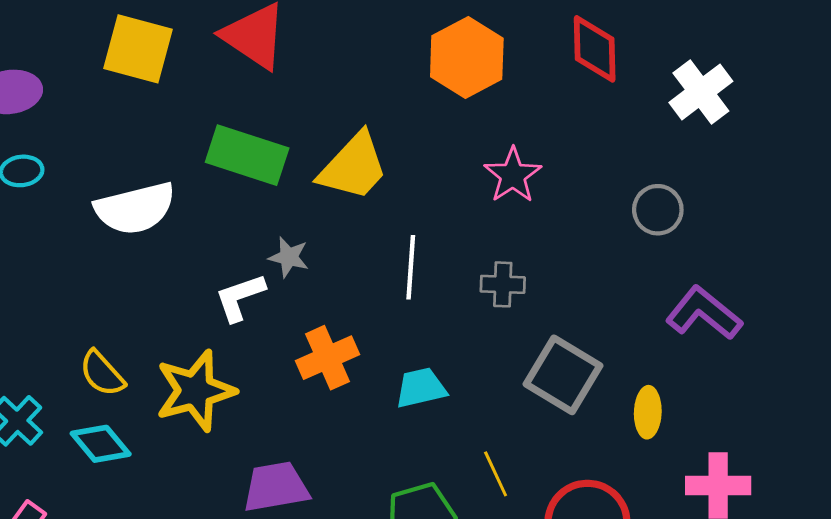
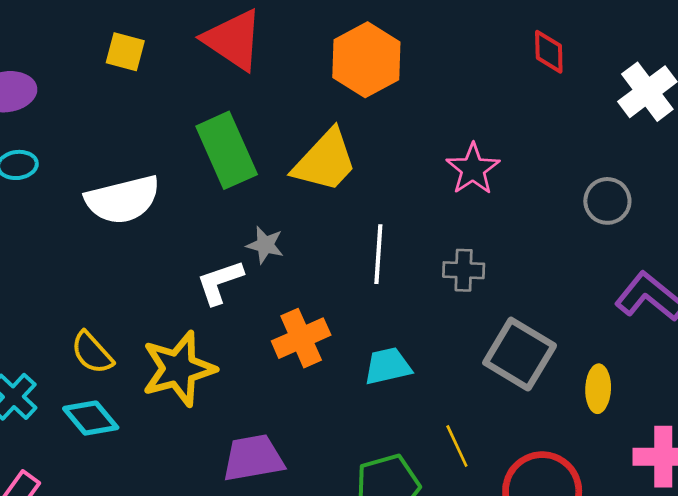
yellow square: (138, 49) -> (125, 52), size x0.6
red diamond: (595, 49) -> (549, 52), size x0.7
orange hexagon: (467, 57) -> (366, 60), moved
green rectangle: (247, 155) -> (227, 150), turned 48

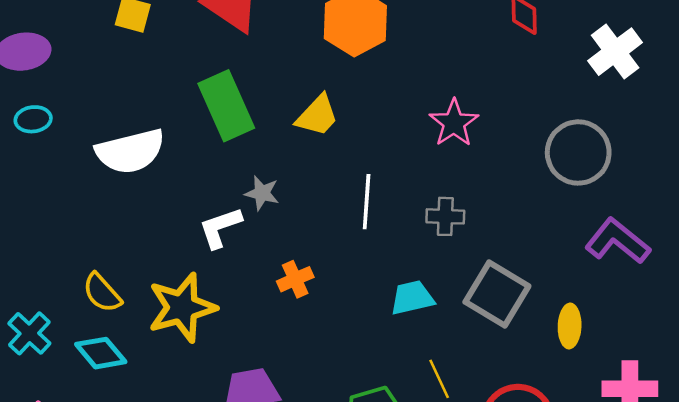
yellow trapezoid: (325, 161) -> (317, 116), size x0.7
gray circle: (607, 201) -> (578, 152), size x1.5
orange cross: (301, 338) -> (295, 279), size x0.7
cyan trapezoid: (388, 366) -> (412, 298), moved

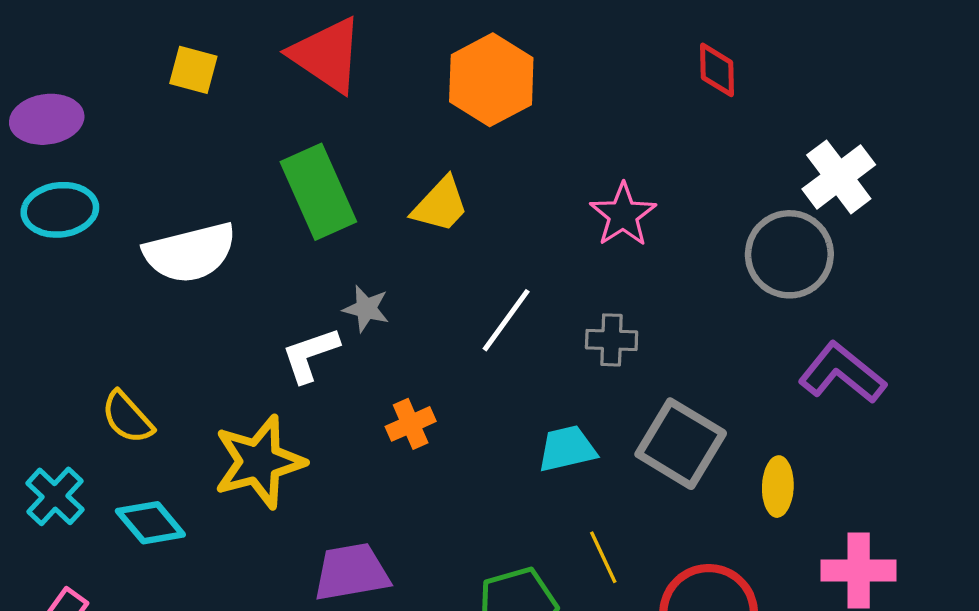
white cross: (615, 52) -> (839, 177), moved
cyan ellipse: (33, 119) -> (60, 210), size x1.5
white line: (367, 202) -> (506, 320), turned 32
yellow semicircle: (102, 293) -> (127, 417), moved

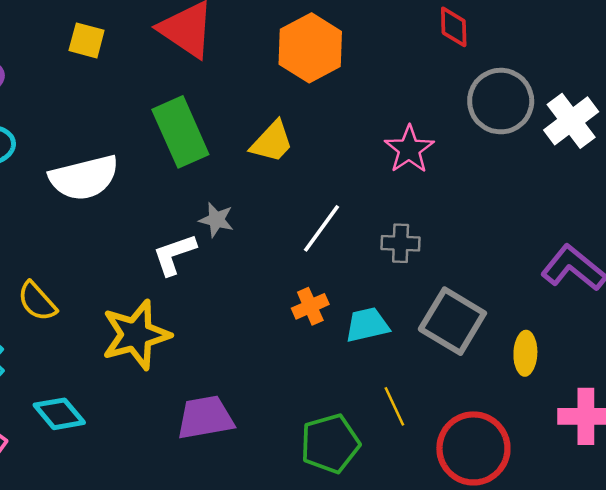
red diamond: (717, 70) -> (454, 27), moved
gray circle: (789, 254) -> (501, 101), moved
orange cross: (411, 424) -> (310, 306), moved
cyan diamond: (150, 523) -> (59, 414), moved

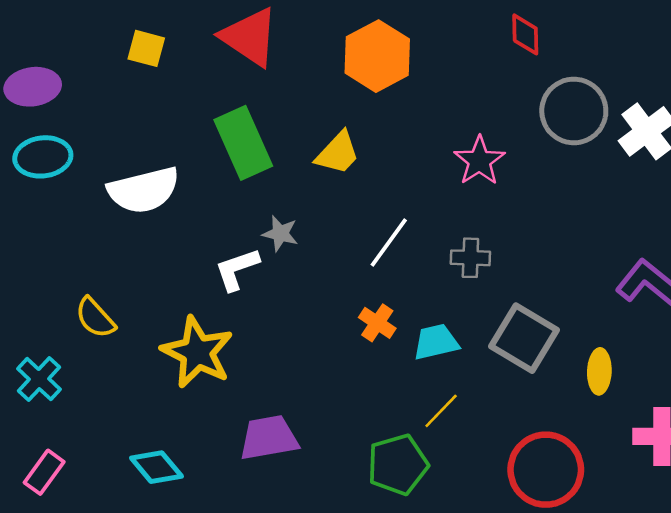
orange cross: (310, 306) -> (377, 323), turned -32
yellow star: (136, 335) -> (197, 352), turned -30
yellow line: (394, 406) -> (441, 411), moved, turned 69
cyan diamond: (59, 414) -> (156, 467), moved

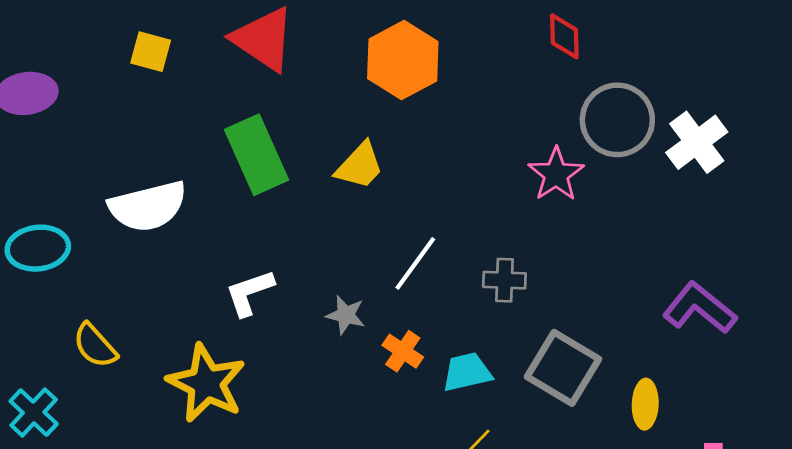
cyan ellipse: (43, 157) -> (38, 248), moved
pink star: (479, 161) -> (556, 174), moved
gray star: (280, 234) -> (346, 315), moved

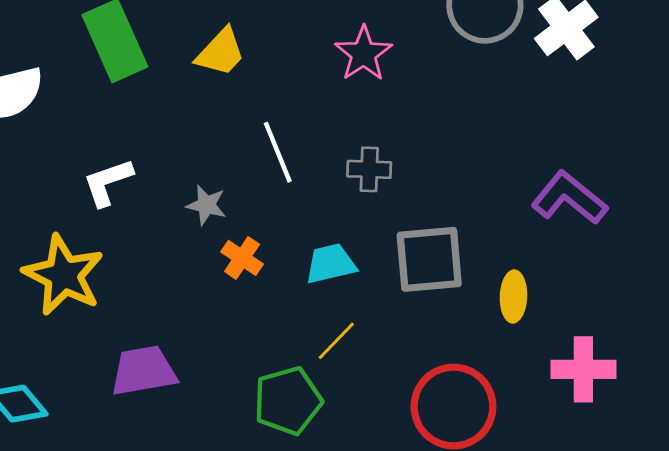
pink star: (556, 174) -> (363, 54), moved
white line: (415, 263) -> (278, 152), turned -58
orange cross: (403, 351) -> (242, 258), moved
gray square: (563, 368) -> (429, 259), turned -36

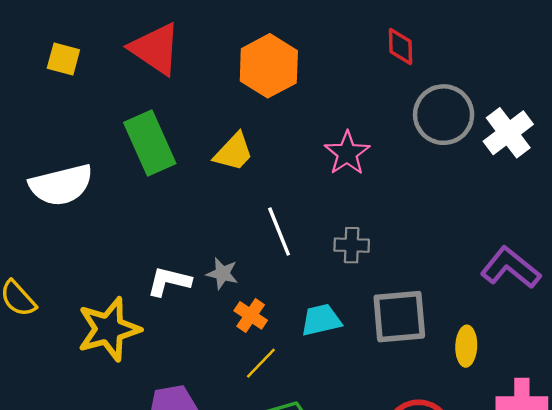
white L-shape: (108, 182) -> (169, 281), moved, turned 33
yellow star: (63, 275) -> (109, 329), turned 30
yellow line: (336, 341) -> (261, 363), moved

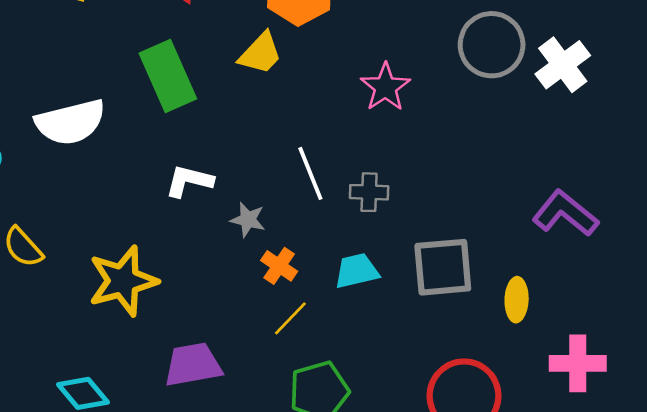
yellow trapezoid: (234, 152) -> (260, 53), moved
gray cross: (352, 245) -> (369, 192), moved
white L-shape: (169, 281) -> (189, 181), moved

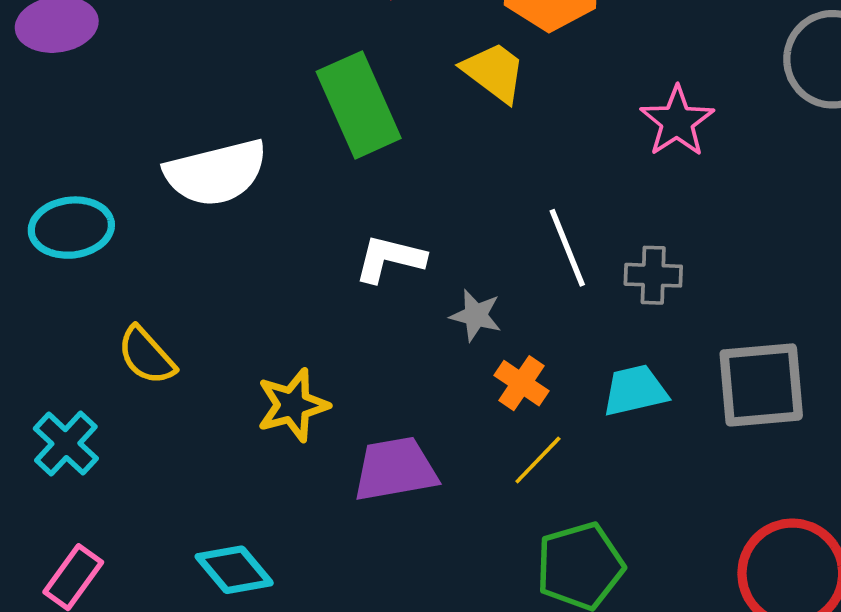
yellow trapezoid: (260, 53) -> (494, 72), turned -96
yellow star: (123, 281) -> (293, 405), size x0.7
purple trapezoid: (193, 365) -> (395, 469), moved

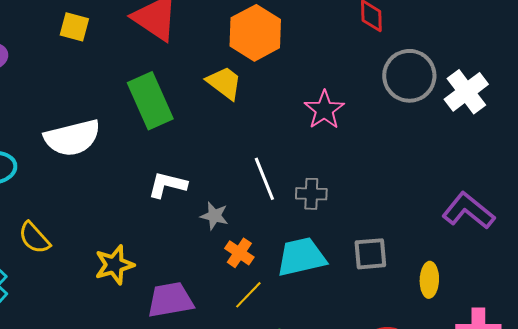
gray square: (761, 385) -> (370, 254), size x0.7
cyan trapezoid: (635, 390) -> (301, 257), size x1.4

